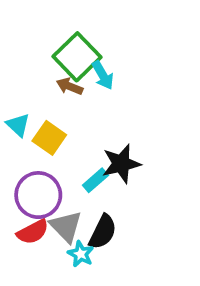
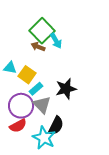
cyan triangle: (18, 125) -> (10, 68), turned -32
cyan rectangle: (95, 180) -> (36, 89), moved
gray triangle: (66, 226) -> (42, 105), moved
cyan star: (81, 254) -> (44, 138), size x1.6

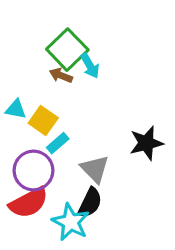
black star: (66, 89) -> (146, 143), moved
gray triangle: (42, 105) -> (95, 169), moved
red semicircle: (18, 126) -> (29, 203), size x1.4

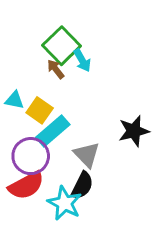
brown arrow: (61, 75) -> (56, 69), turned 30
cyan rectangle: (58, 143) -> (53, 131), size x1.6

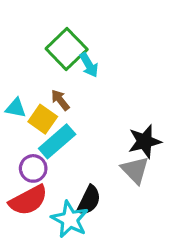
brown arrow: (56, 69) -> (60, 100), moved
gray triangle: (87, 155) -> (135, 170), moved
purple circle: (31, 156) -> (33, 168), size x0.7

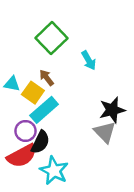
cyan arrow: (89, 65) -> (89, 60), moved
black semicircle: (89, 200) -> (40, 142), moved

